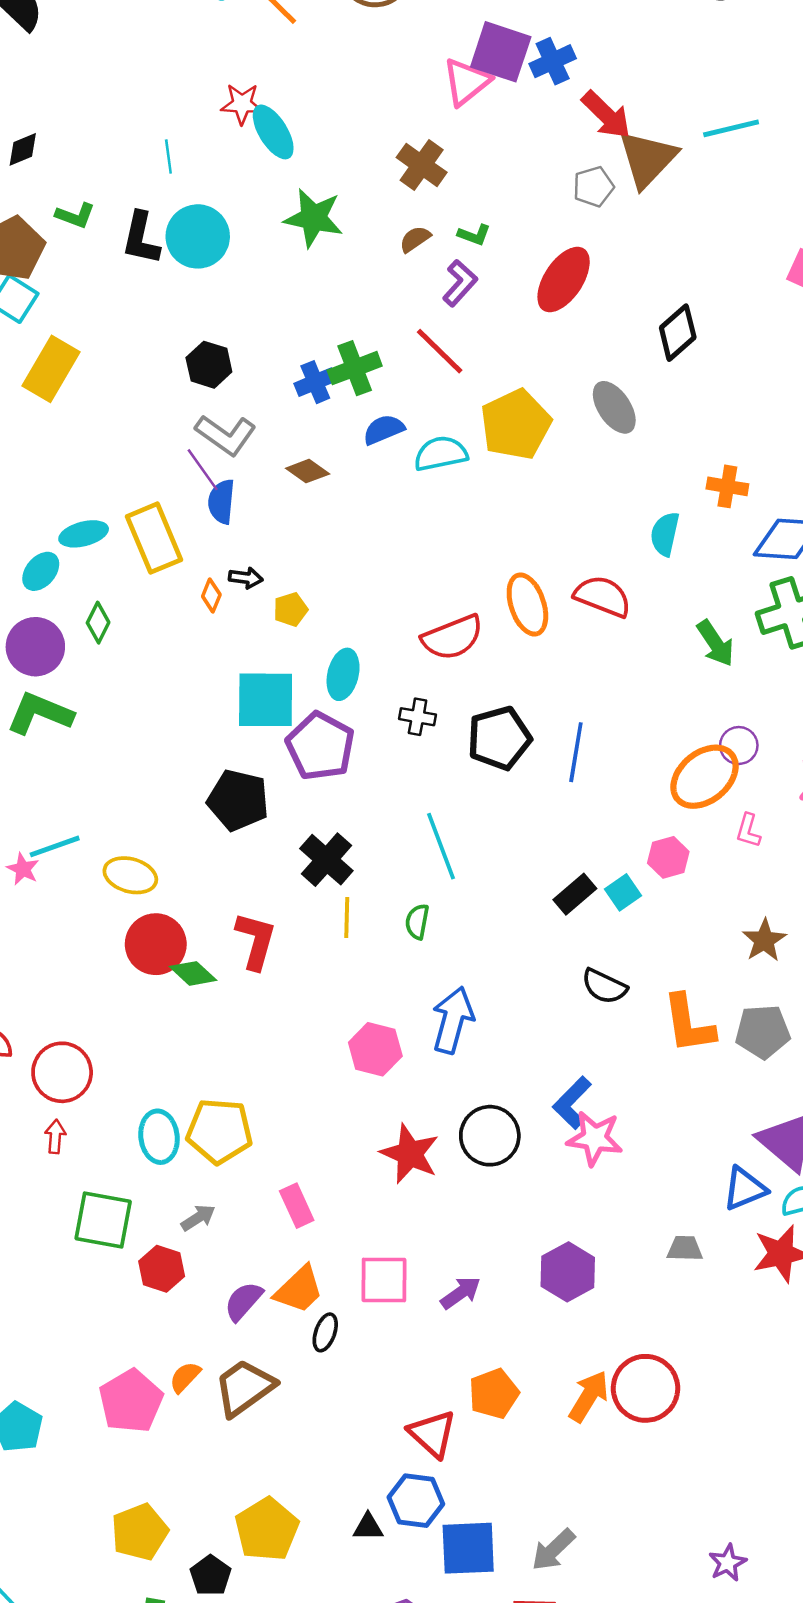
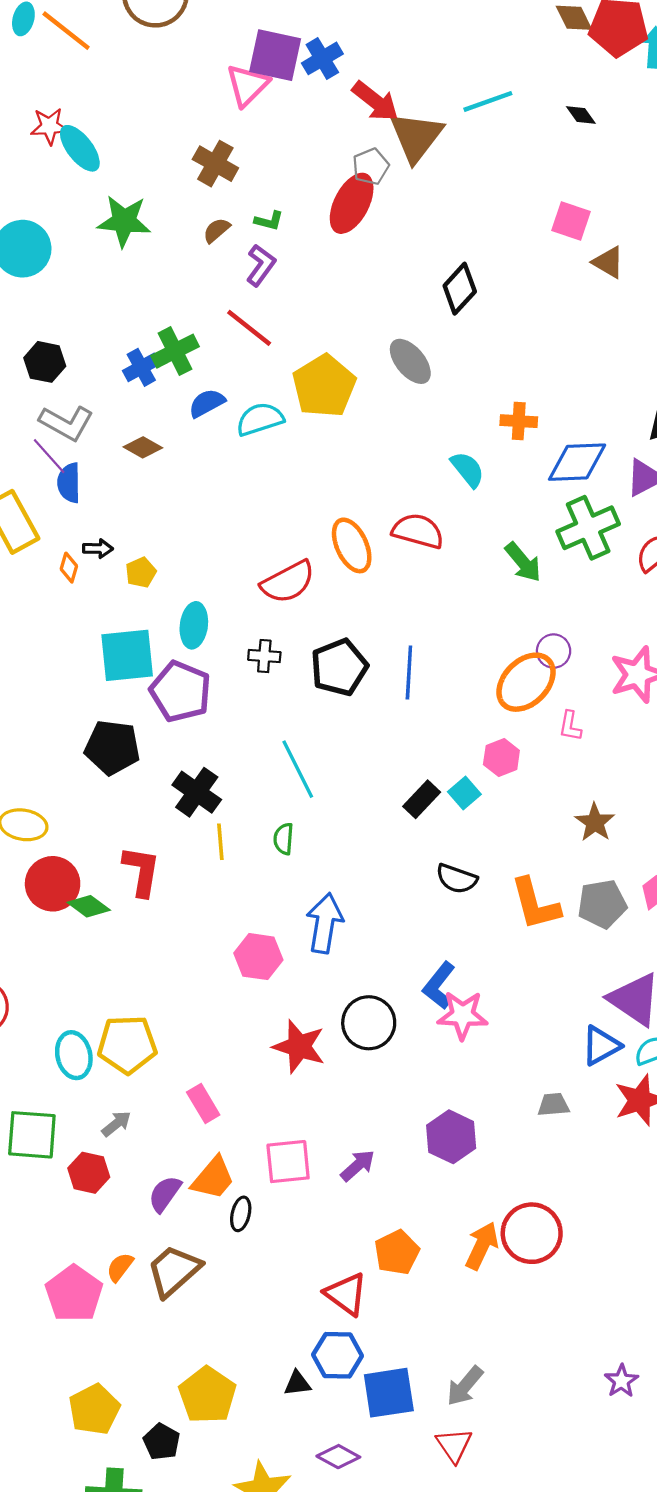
red ellipse: (564, 280) -> (352, 203), moved
cyan semicircle: (665, 534) -> (468, 469), turned 135

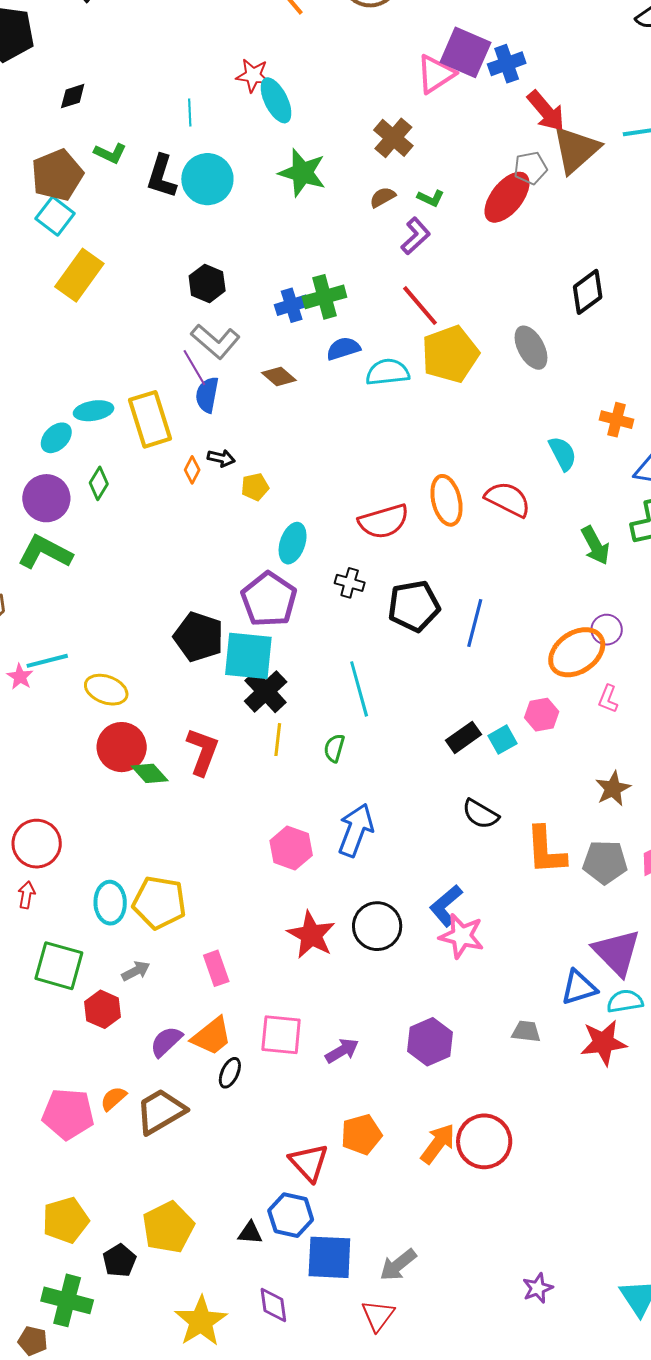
red line: (249, 328) -> (420, 306), moved
cyan square: (127, 655) -> (248, 656), moved
pink pentagon: (74, 1294) -> (68, 1114), turned 30
purple diamond: (338, 1457) -> (273, 1305), turned 42

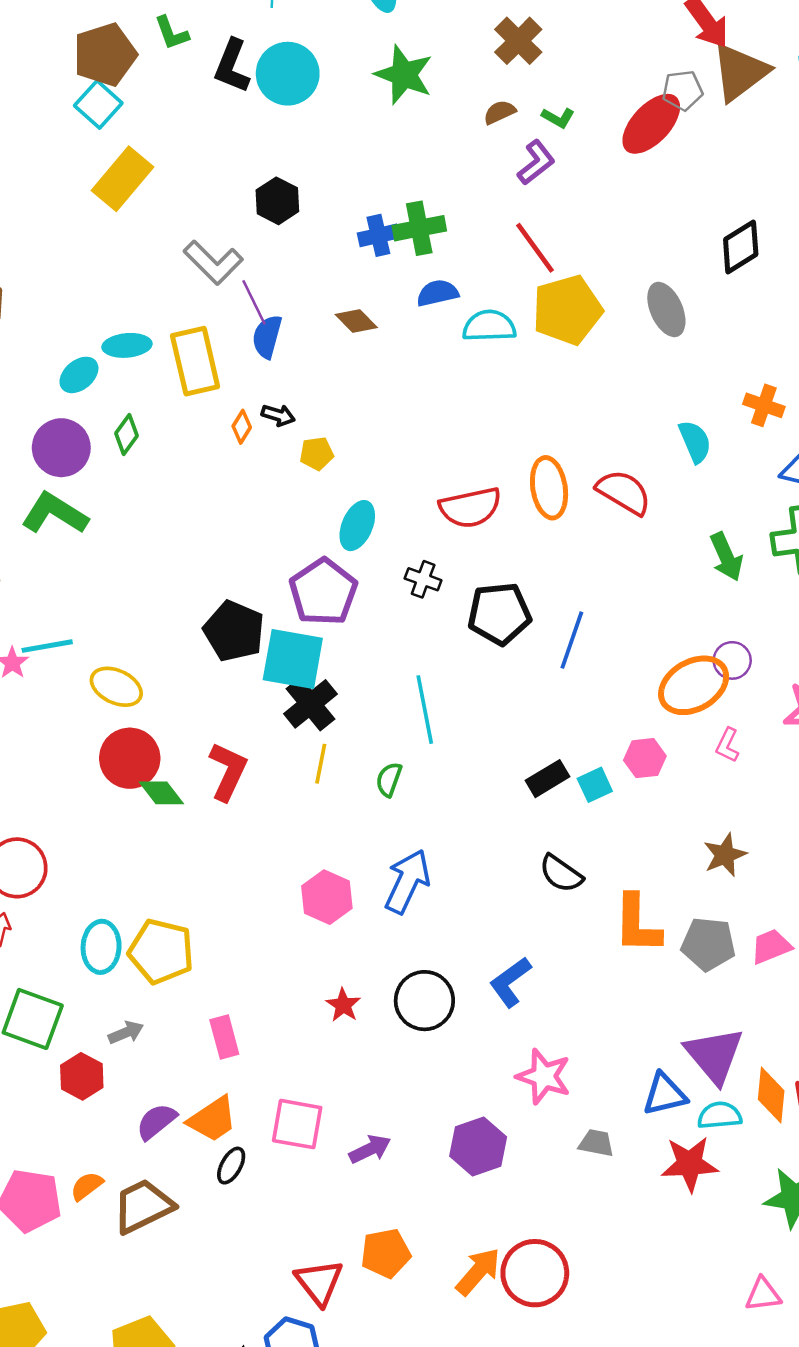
green L-shape: (110, 153) -> (172, 33), turned 40
gray L-shape: (215, 341) -> (213, 262), moved
red star: (311, 935) -> (343, 1005), size x0.6
pink star: (462, 936) -> (544, 1076), moved

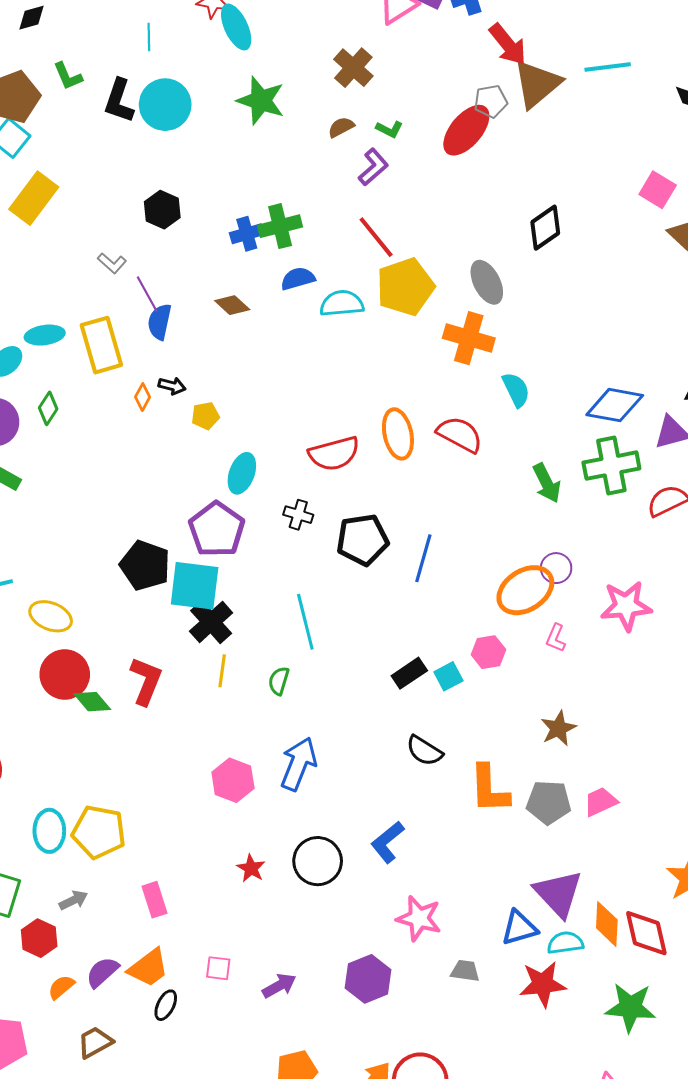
gray L-shape: (213, 262) -> (112, 263), size x0.6
orange cross: (764, 405) -> (469, 338), moved, size x1.5
pink square: (297, 1124) -> (218, 968), size x0.6
orange semicircle: (87, 1186) -> (61, 987), moved
brown trapezoid: (143, 1206) -> (95, 1042), size x0.7

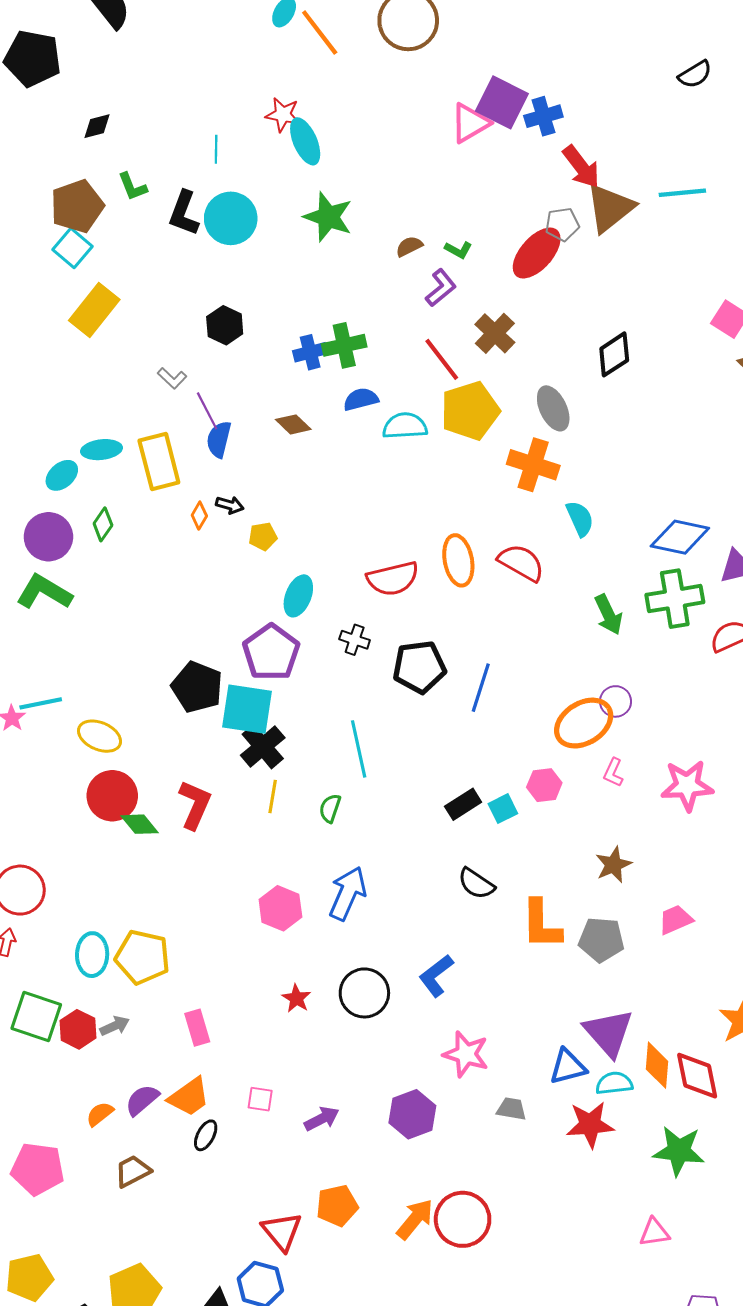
brown cross: (353, 68) -> (495, 333), moved
pink star: (626, 606) -> (687, 786), moved
pink trapezoid: (600, 802) -> (675, 920), moved
red hexagon: (39, 938) -> (78, 1029), moved

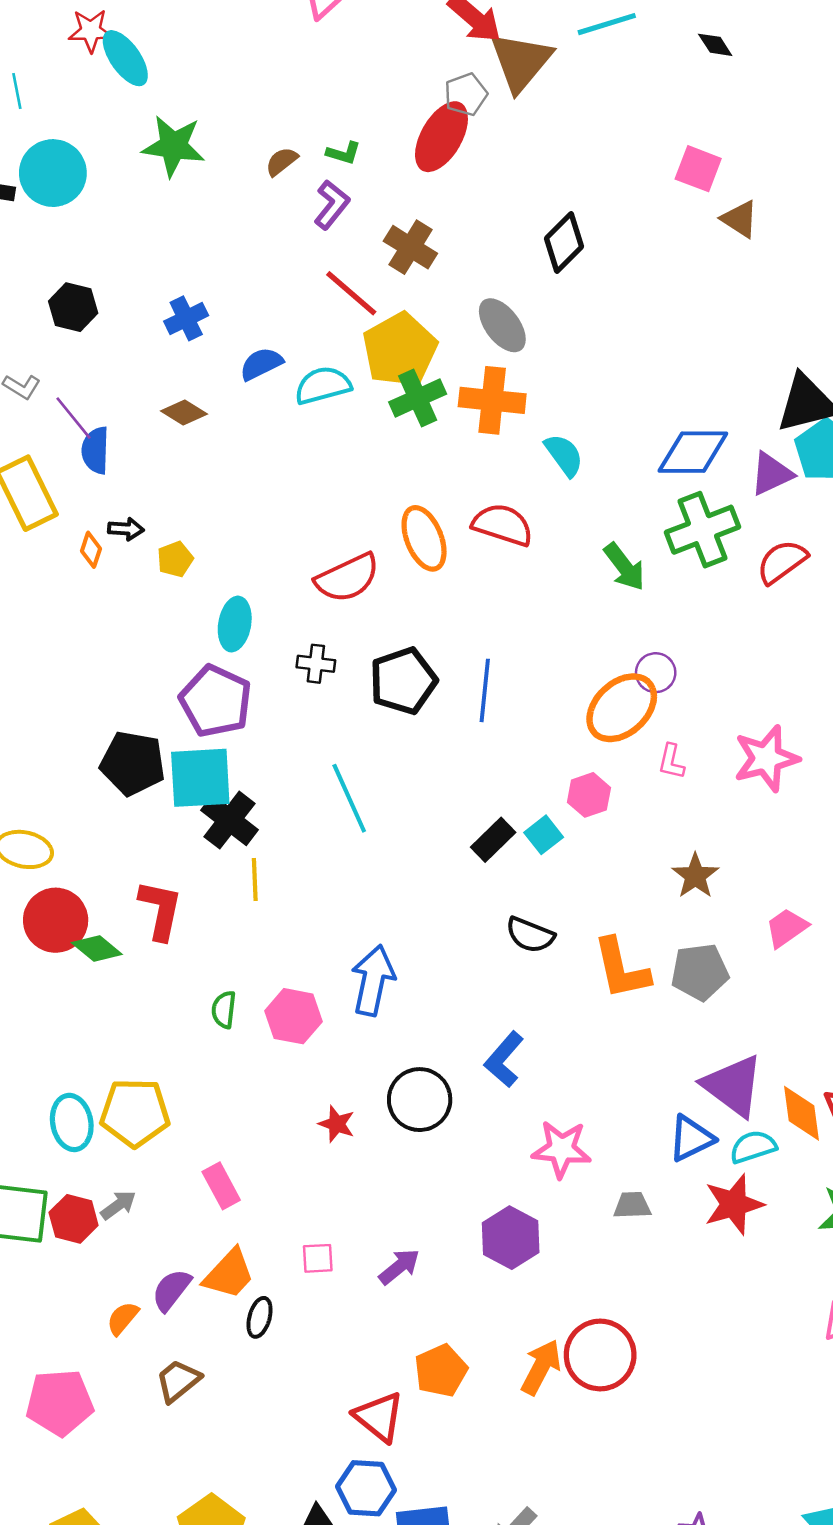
green cross: (344, 345) -> (418, 398), moved
green semicircle: (330, 808) -> (224, 1010), moved

